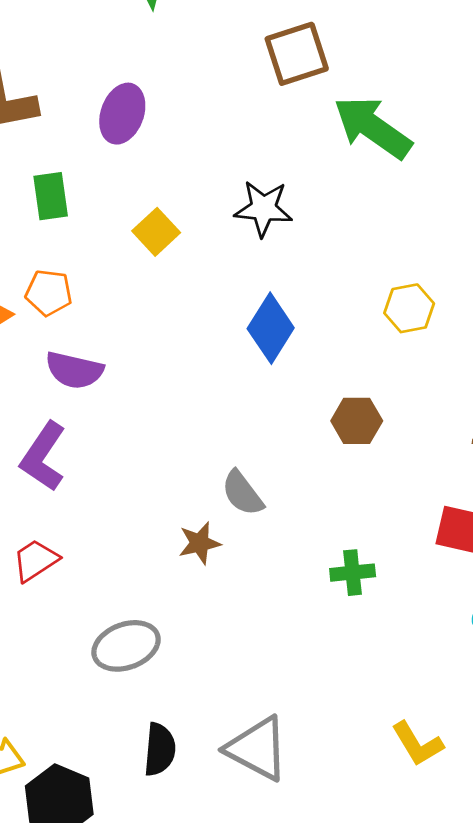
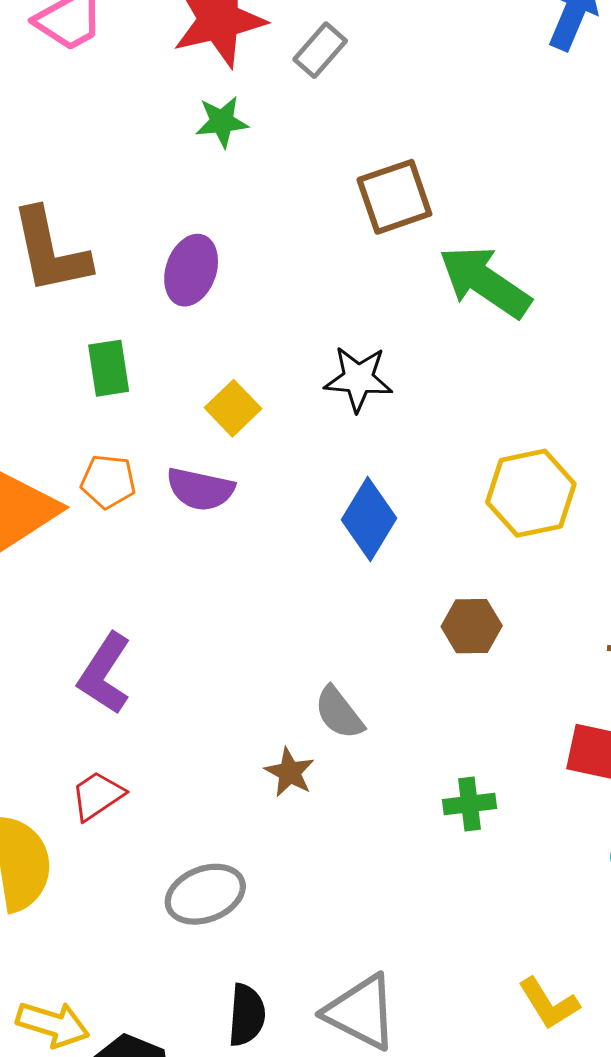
yellow hexagon: (409, 308) -> (531, 493), size x1.5
purple semicircle: (74, 370) -> (200, 489), moved
brown star: (200, 543) -> (290, 772), turned -30

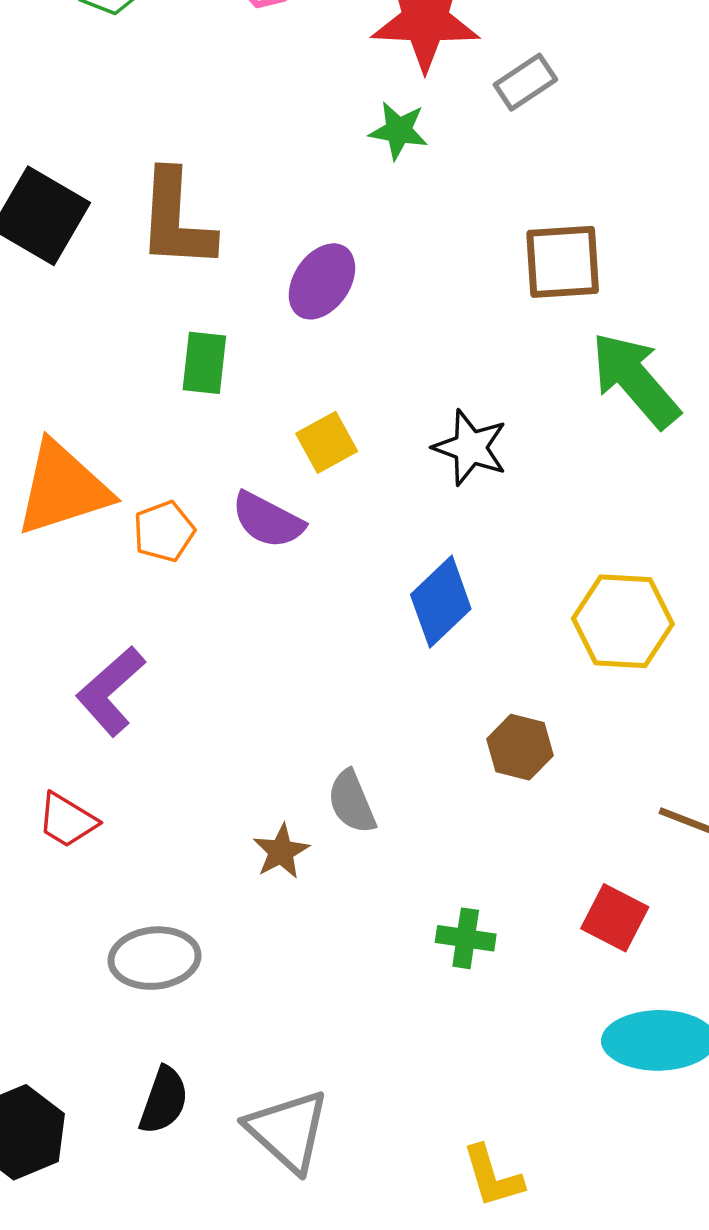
orange pentagon: (108, 481) -> (164, 531), moved, turned 30
red trapezoid: (97, 796) -> (67, 820), turned -130

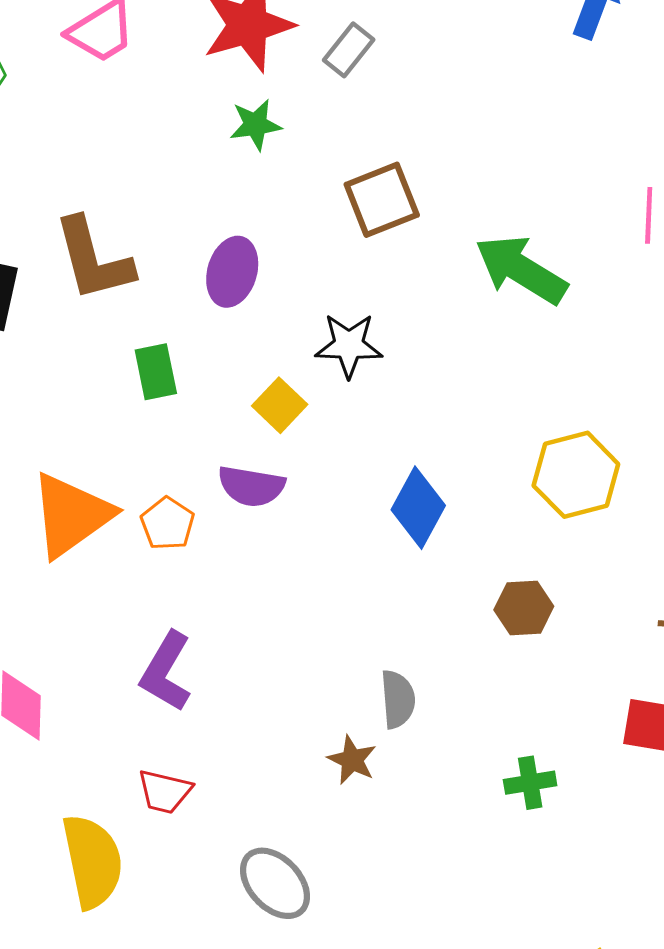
brown square: (563, 262) -> (382, 200), moved
black star: (470, 448) -> (349, 345), moved
gray semicircle: (352, 802) -> (398, 699), turned -144
gray ellipse: (155, 958) -> (275, 883), turned 70

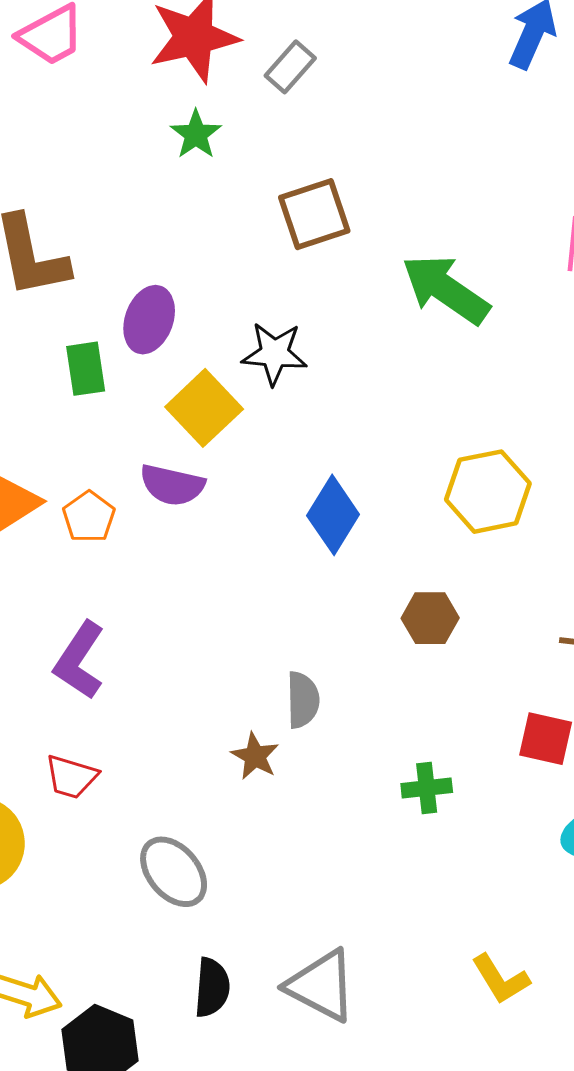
green star: (256, 125) -> (196, 134), turned -30
purple ellipse: (232, 272) -> (149, 320), moved
yellow square: (280, 405) -> (204, 408), size x1.4

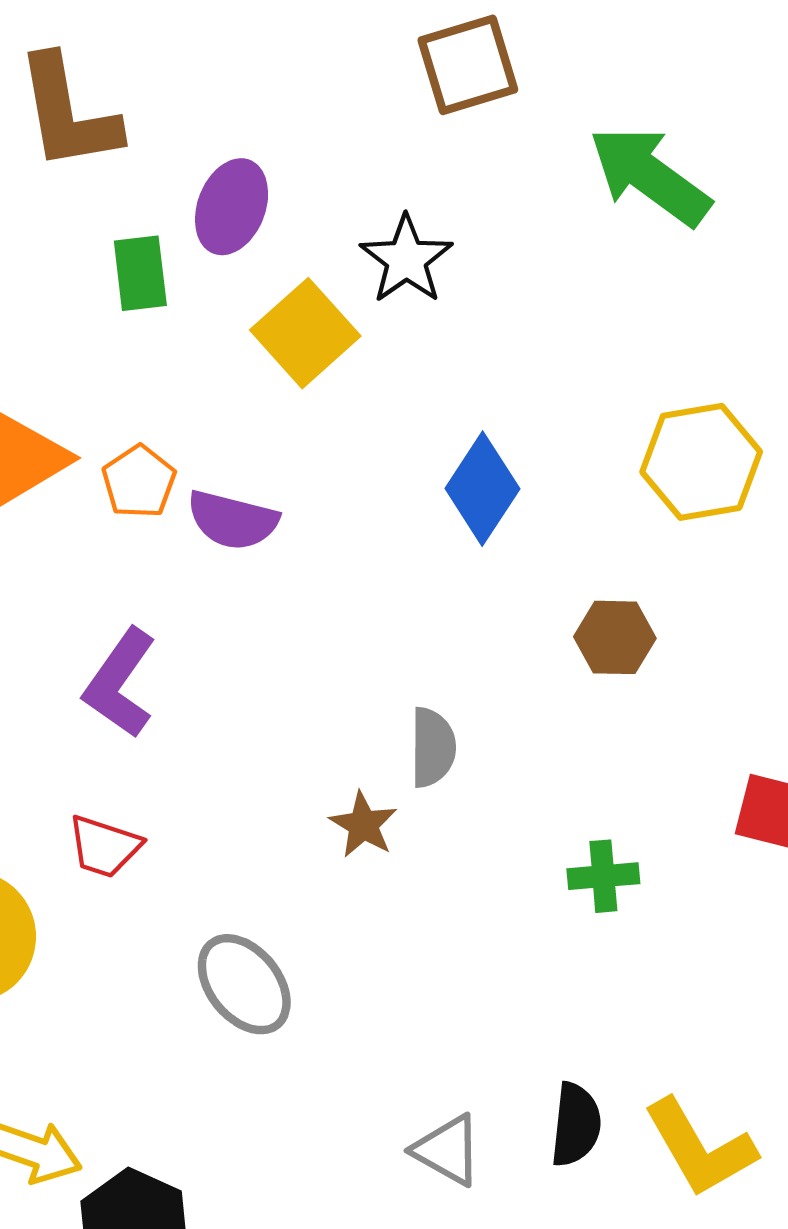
black star: (274, 354) -> (406, 259), turned 30
purple semicircle: (172, 485) -> (233, 520), moved
yellow L-shape: (501, 979) -> (700, 1148), size x1.4
gray triangle: (321, 986) -> (448, 1150), size x0.7
black semicircle: (212, 987) -> (576, 1125), moved

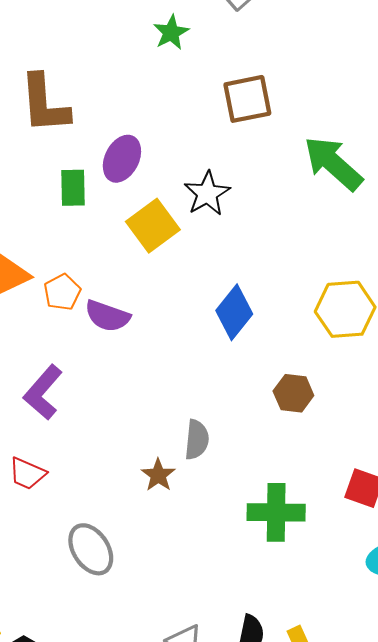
green cross: (603, 876) -> (276, 512), size x1.6

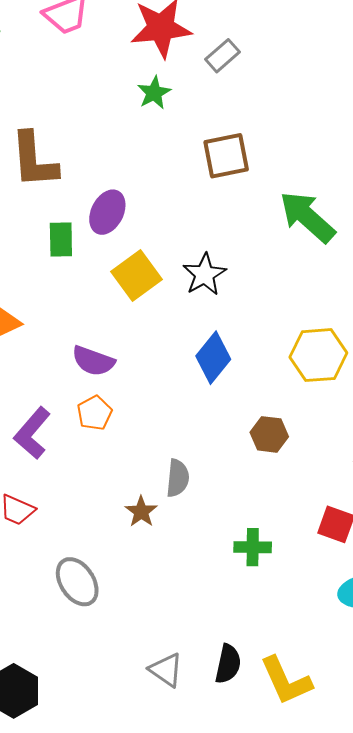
black star: (207, 194) -> (204, 274), moved
orange pentagon: (62, 292) -> (95, 413), moved
green cross: (276, 512) -> (253, 547), size x0.7

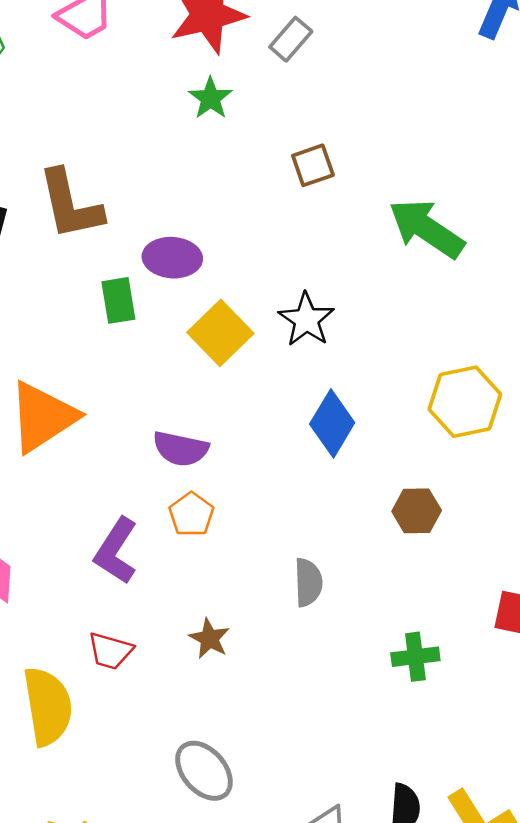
brown square: (226, 156) -> (313, 165), size x0.7
purple ellipse: (107, 212) -> (172, 258), turned 75
brown star: (141, 512) -> (209, 639), moved
gray ellipse: (77, 582) -> (204, 771), moved

